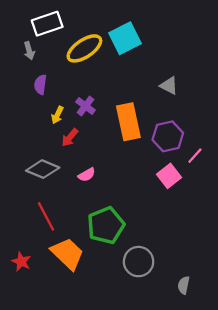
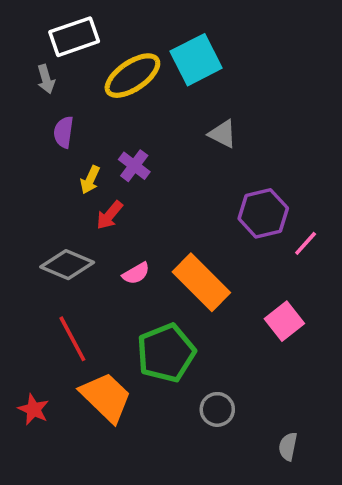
gray triangle: (169, 86) -> (223, 134), moved
orange rectangle: (128, 122) -> (201, 282), moved, turned -33
pink square: (169, 176) -> (284, 321), moved
gray circle: (139, 262) -> (217, 409), size x0.7

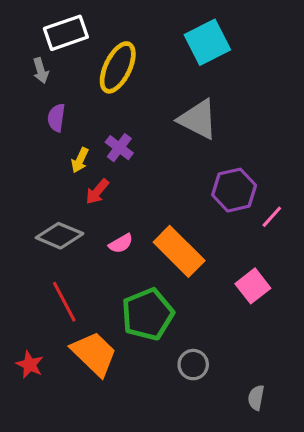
cyan square: (196, 60) -> (207, 42), moved
yellow ellipse: (132, 76) -> (118, 67), turned -30
gray triangle: (223, 134) -> (198, 119), size x1.6

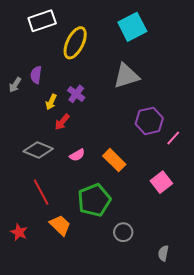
gray arrow: (41, 71) -> (15, 85), moved, turned 49
gray triangle: (198, 119) -> (126, 76), turned -44
orange rectangle: (179, 251) -> (114, 160), size x0.7
orange trapezoid: (94, 354) -> (60, 225), size x0.7

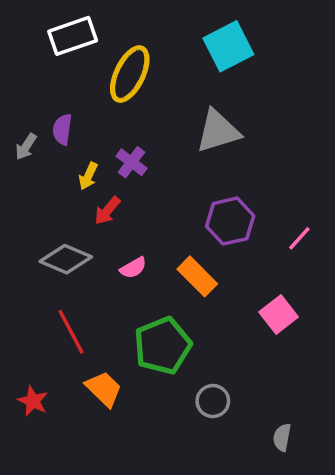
purple hexagon: (149, 121) -> (230, 221), moved

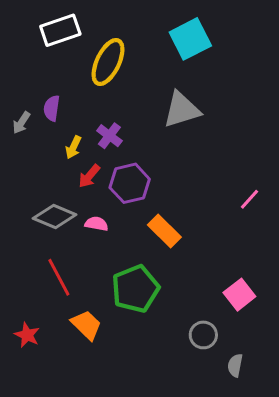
purple hexagon: (230, 221) -> (130, 183), moved
pink semicircle: (133, 268) -> (96, 224), moved, turned -140
pink square: (279, 314) -> (239, 295), moved
gray circle: (213, 401) -> (203, 335), moved

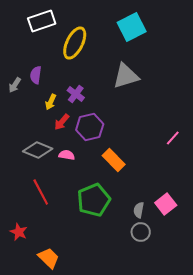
orange trapezoid: (86, 325) -> (49, 258), moved
gray semicircle: (235, 365) -> (139, 210), moved

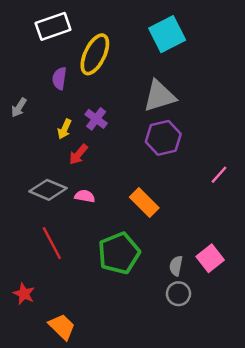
purple semicircle: (36, 75) -> (59, 78), moved
purple hexagon: (90, 127) -> (163, 138), moved

